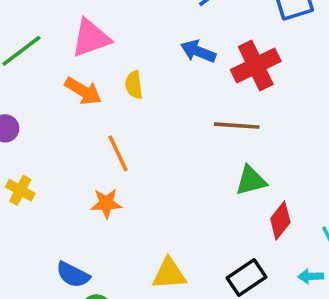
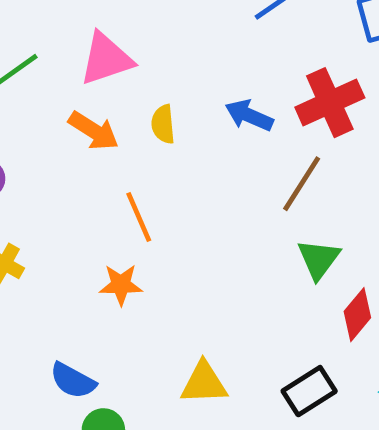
blue arrow: (198, 51) -> (249, 115), moved
brown line: (237, 126) -> (302, 184), turned -63
green triangle: (251, 180) -> (319, 259), turned -40

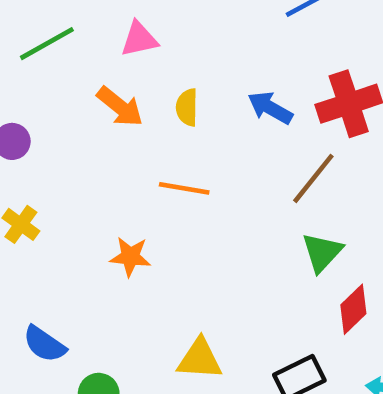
pink triangle: (106, 59) -> (139, 39), size x0.7
orange line: (139, 217) -> (184, 188), moved, turned -63
blue semicircle: (73, 381) -> (44, 344), moved

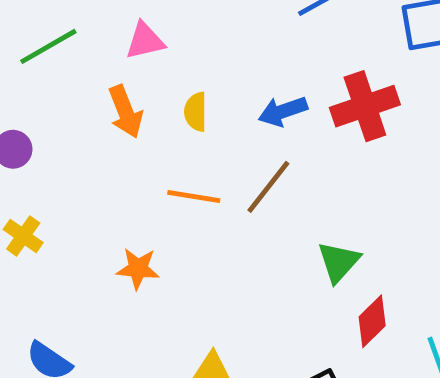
orange arrow: (120, 107) -> (126, 112), turned 30
blue arrow: (270, 108) -> (283, 111), turned -48
brown line: (313, 178) -> (268, 187), moved

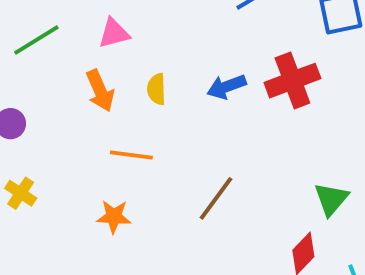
brown line: (268, 187) -> (216, 198), moved
orange line: (194, 197) -> (131, 155), moved
green triangle: (339, 262) -> (331, 199), moved

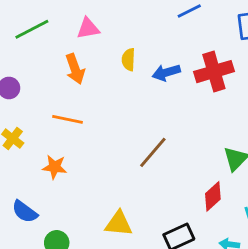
yellow semicircle: (156, 89) -> (128, 60), moved
orange line: (131, 155) -> (68, 119), moved
orange star: (114, 217) -> (55, 167), moved

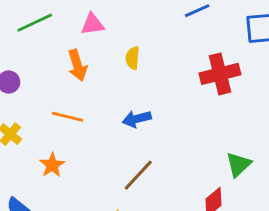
blue arrow: (166, 73) -> (137, 119), moved
brown line: (153, 152) -> (138, 175), moved
orange star: (55, 167) -> (52, 165), turned 30

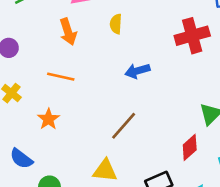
blue arrow: (137, 119) -> (137, 71), moved

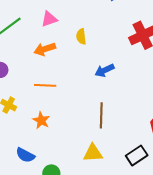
orange arrow: (68, 32) -> (45, 49), turned 100
brown line: (124, 126) -> (101, 115), turned -30

